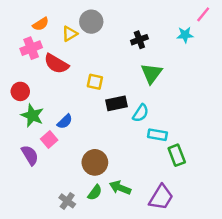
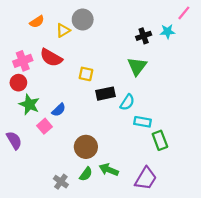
black cross: (139, 40) -> (144, 36), moved
pink cross: (31, 48) -> (23, 61), moved
purple semicircle: (30, 155) -> (14, 140), moved

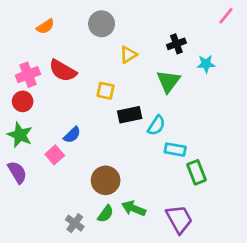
yellow triangle: (63, 30) -> (128, 55), moved
cyan star: (168, 31) -> (206, 64), moved
green star: (29, 104) -> (20, 135), moved
purple trapezoid: (146, 178) -> (179, 219), turned -60

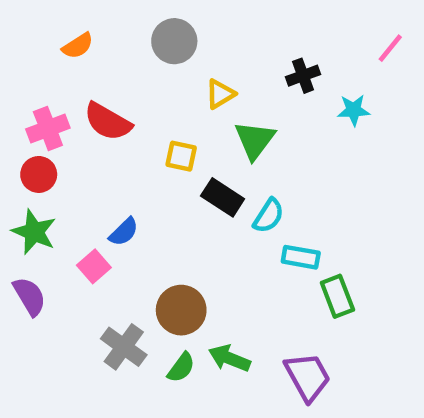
pink line: (226, 16) -> (390, 48), moved
green triangle: (168, 81) -> (255, 140), moved
black rectangle: (130, 115) -> (223, 197), turned 45
gray cross: (75, 223) -> (124, 347), moved, size x1.4

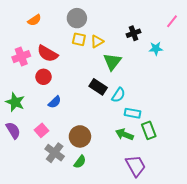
yellow square: (181, 156) -> (79, 39), moved
red circle: (39, 174) -> (44, 77), moved
pink square: (94, 266) -> (41, 130), moved
green arrow: (229, 358) -> (124, 134), moved

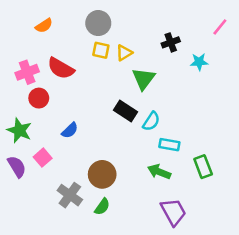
red circle: (44, 77) -> (39, 98), moved
pink square: (41, 130) -> (43, 158), moved
green rectangle: (149, 130) -> (203, 167), moved

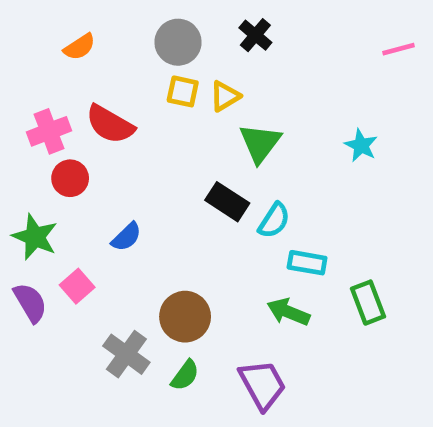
pink line: (220, 27) -> (399, 49), turned 36
black cross: (171, 42) -> (255, 35), moved, turned -30
cyan star: (199, 62) -> (361, 145), moved, turned 30
purple trapezoid: (173, 212) -> (262, 385), moved

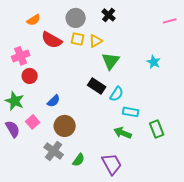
red semicircle: (110, 124) -> (52, 40), moved
brown circle: (185, 317) -> (65, 126), moved

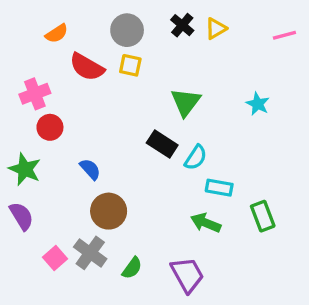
yellow triangle: (96, 41) -> (216, 28), moved
blue semicircle: (54, 101) -> (90, 169), turned -88
pink square: (33, 122) -> (55, 258), moved

